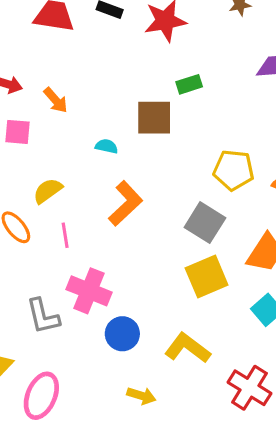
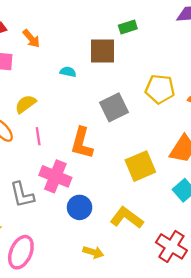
orange L-shape: (126, 203) -> (82, 143), moved, turned 148
gray square: (205, 223) -> (114, 107), moved, turned 32

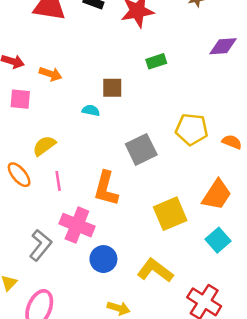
orange arrow: (31, 38) -> (51, 74), turned -30
brown square: (102, 51) -> (112, 88), moved, size x0.7
gray L-shape: (22, 195) -> (40, 245), turned -128

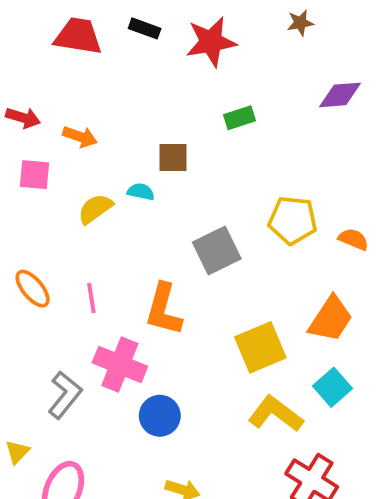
yellow semicircle: (44, 146) -> (95, 209), moved
yellow L-shape: (155, 270) -> (276, 414), moved

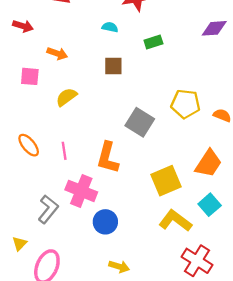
red arrow: (23, 118) -> (23, 26), moved
cyan semicircle: (141, 192) -> (110, 27), moved
gray square: (217, 251) -> (140, 122), turned -32

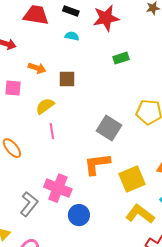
cyan semicircle: (110, 27) -> (72, 36), moved
brown square: (113, 66) -> (67, 79), moved
pink line: (64, 151) -> (52, 131), moved
orange L-shape: (108, 158) -> (97, 164), moved, turned 68

